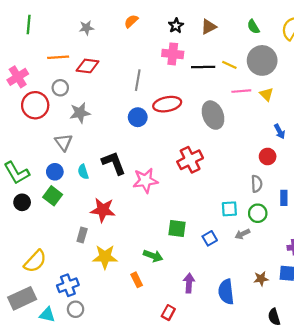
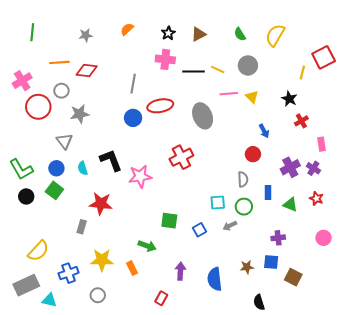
gray circle: (262, 60) -> (248, 65), size x0.7
yellow star: (105, 257) -> (102, 260), moved
gray circle: (76, 309) -> (98, 295), moved

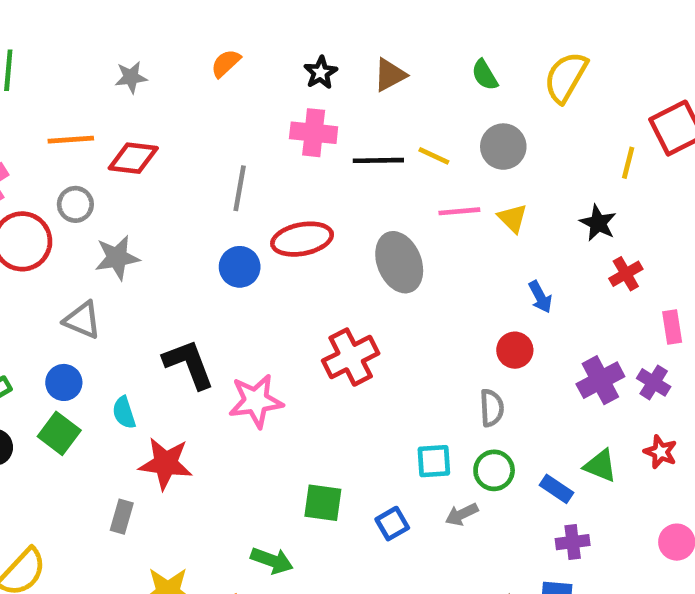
gray triangle: (65, 141) -> (82, 320), turned -30
cyan semicircle: (83, 168) -> (124, 413), moved
blue rectangle: (268, 192) -> (556, 489), moved, turned -56

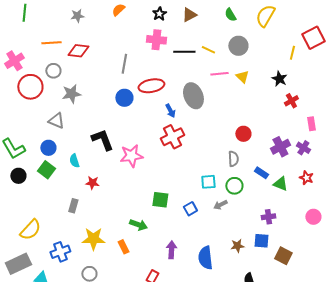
blue arrow: (540, 297) -> (170, 111), moved
red star: (166, 463) -> (92, 183), size x0.6
blue rectangle: (556, 489) -> (261, 173), moved

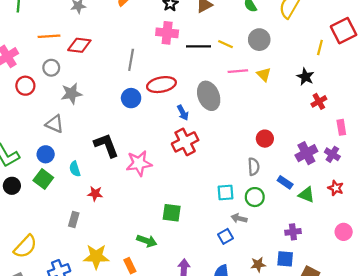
red circle: (30, 87) -> (25, 86), size x0.7
gray arrow: (220, 205) -> (239, 218), turned 40
blue square: (190, 209) -> (226, 236), moved

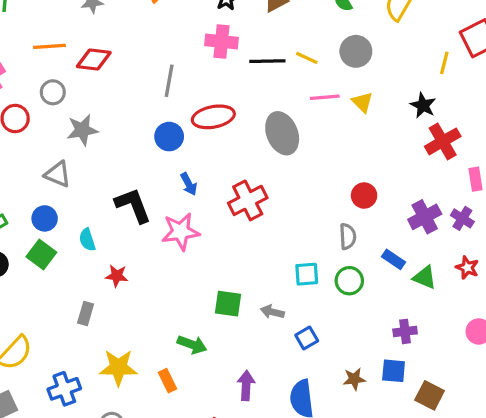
red cross: (319, 101) -> (443, 141), size x1.5
blue arrow: (183, 113) -> (189, 184), moved
gray arrow: (239, 218) -> (272, 312), moved

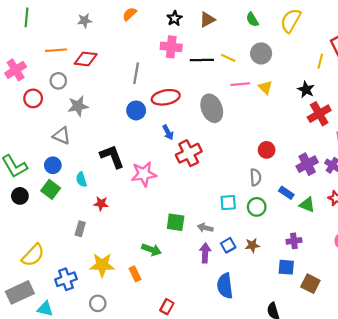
blue arrow: (189, 184) -> (168, 132), moved
brown star: (354, 379) -> (252, 245), moved
purple arrow: (246, 386) -> (205, 253), moved

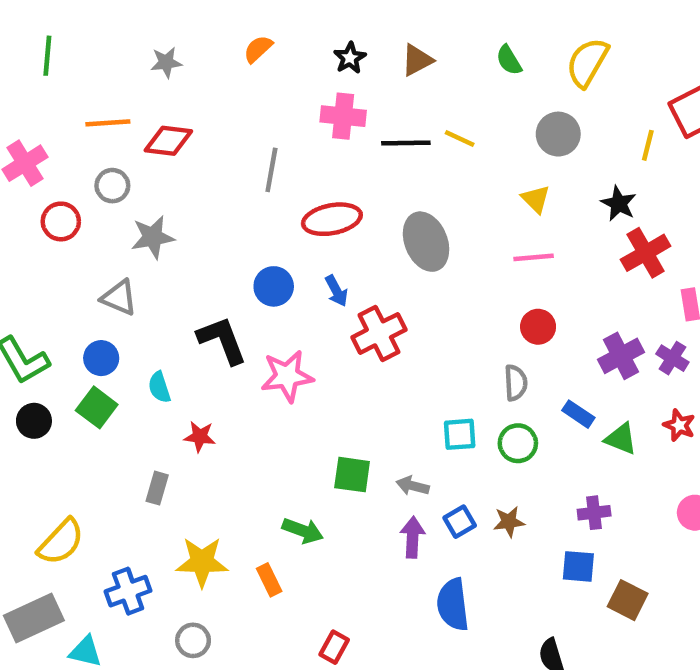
gray circle: (261, 53) -> (558, 134), moved
pink line: (240, 84) -> (534, 257), moved
blue circle: (136, 110) -> (274, 286), moved

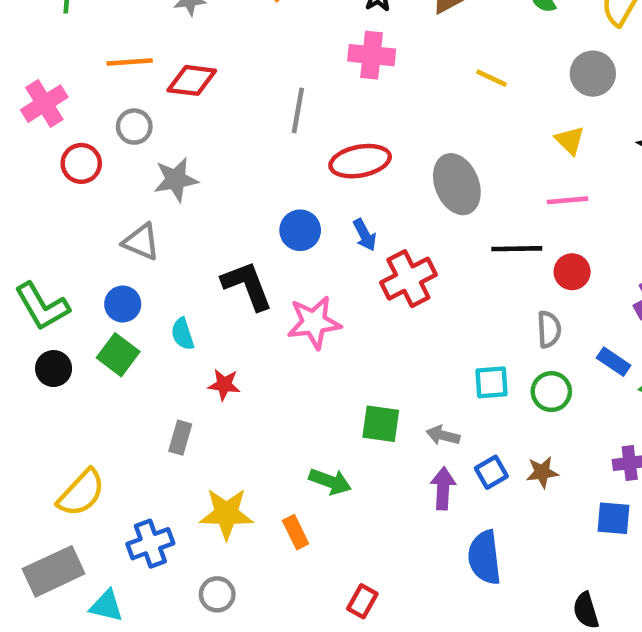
black line: (406, 143) -> (517, 249), moved

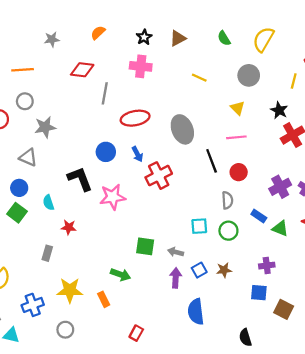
red diamond: (192, 80) -> (82, 70), moved
black line: (517, 249) -> (212, 161), turned 70

